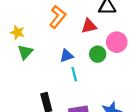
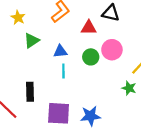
green triangle: (25, 52) -> (31, 41), moved

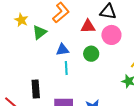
green triangle: (31, 41) -> (40, 32), moved
pink circle: (112, 50) -> (111, 35), moved

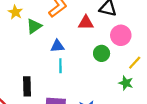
pink circle: (111, 35) -> (121, 35), moved
green circle: (91, 54) -> (102, 53), moved

